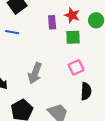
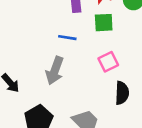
blue line: (12, 32) -> (67, 38), moved

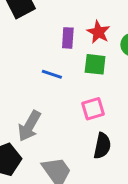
gray arrow: (55, 71) -> (29, 126), moved

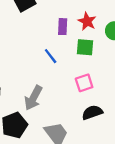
blue line: (52, 74) -> (51, 56), turned 35
black semicircle: (102, 146) -> (92, 112), turned -120

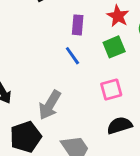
purple rectangle: (63, 27) -> (78, 25), moved
green square: (85, 47) -> (114, 47), turned -30

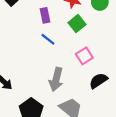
gray arrow: (50, 105) -> (56, 79), moved

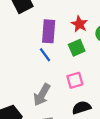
purple rectangle: (45, 15) -> (49, 31), size x1.5

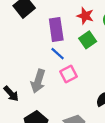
pink square: (75, 80) -> (69, 74), moved
gray arrow: (42, 95) -> (38, 81), moved

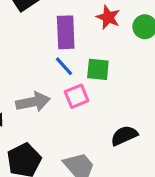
green square: (88, 40) -> (98, 69), moved, turned 35
gray arrow: (38, 81) -> (33, 102), turned -125

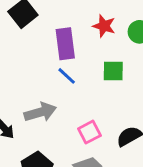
green square: (98, 69) -> (113, 71), moved
pink square: (77, 96) -> (89, 132), moved

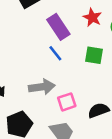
purple rectangle: (65, 44) -> (58, 27), turned -35
gray arrow: (40, 112) -> (42, 87), moved

